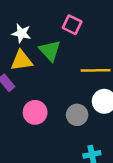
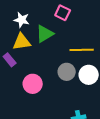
green triangle: (50, 51) -> (45, 34), turned 42
gray circle: (77, 115) -> (67, 72), moved

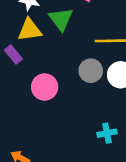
green triangle: (45, 34) -> (61, 19), turned -36

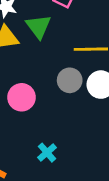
cyan cross: (107, 133) -> (47, 153), moved, turned -30

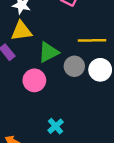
green triangle: (38, 26) -> (48, 52), moved, turned 40

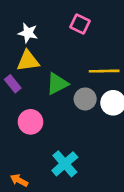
pink circle: (34, 80) -> (30, 122), moved
cyan cross: (56, 126) -> (65, 164), size x1.5

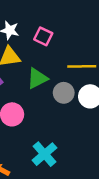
pink square: (80, 24) -> (43, 36), moved

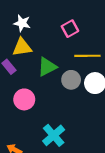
pink square: (43, 36) -> (70, 29), moved, turned 35

